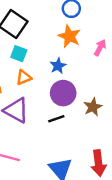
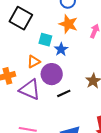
cyan square: (19, 54) -> (45, 40), moved
purple circle: (63, 93) -> (52, 74), moved

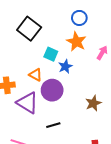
orange triangle: (34, 62) -> (36, 75), turned 48
black line: (64, 93) -> (53, 125), moved

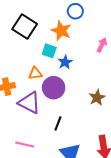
orange star: (76, 42) -> (61, 31), moved
orange triangle: (36, 75) -> (35, 73), turned -32
black line: (53, 125) -> (58, 123), turned -48

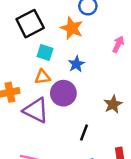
black square: (25, 26) -> (30, 24), turned 30
cyan square: (49, 51) -> (45, 52), moved
black line: (58, 123) -> (84, 133), moved

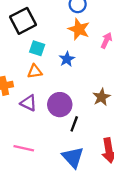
orange star: (72, 28) -> (79, 29), moved
purple circle: (63, 93) -> (60, 105), moved
purple triangle: (36, 110) -> (29, 103), size x0.7

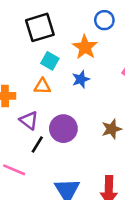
orange star: (79, 29) -> (85, 47), moved
black line: (74, 124) -> (37, 145), moved

